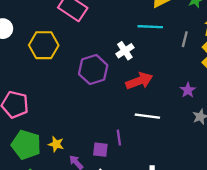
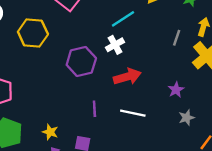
cyan line: (150, 27) -> (123, 19), moved, turned -40
purple line: (119, 138) -> (94, 109), moved
yellow star: (56, 144) -> (50, 132), moved

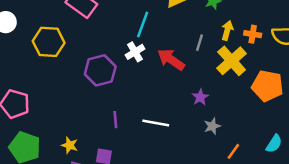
cyan line: (123, 19) -> (143, 25), turned -35
red arrow: (127, 77) -> (171, 60), moved, turned -128

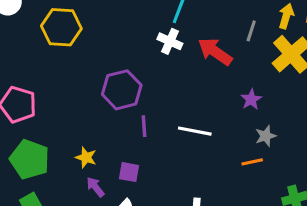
white cross: (135, 52) -> (170, 41), turned -36
purple hexagon: (100, 70) -> (122, 90), moved
orange line: (233, 151) -> (252, 162), moved, turned 42

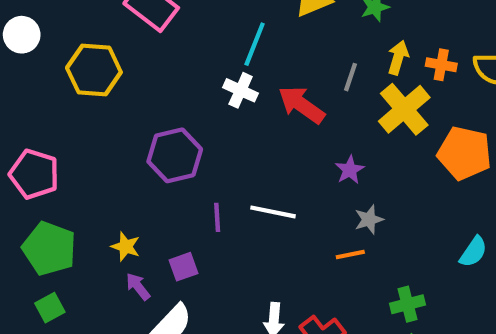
purple line: (144, 126) -> (217, 217), moved
purple square: (129, 172) -> (184, 267), turned -30

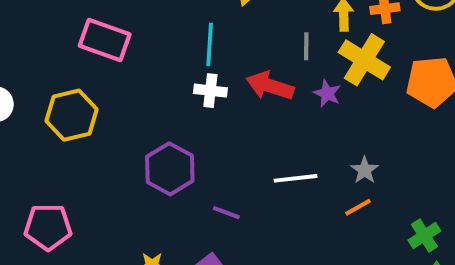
purple star: (350, 170) -> (327, 93), moved
white line: (273, 212) -> (296, 178), moved
purple line: (217, 217) -> (226, 213), turned -48

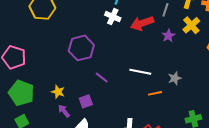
yellow cross: (364, 60) -> (191, 25), size x0.7
red arrow: (270, 86) -> (142, 23), turned -55
orange line: (358, 207) -> (155, 93), moved

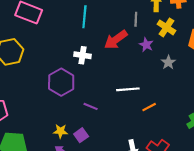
white cross: (113, 17) -> (83, 55), moved
gray star: (175, 78) -> (168, 62), moved
yellow star: (58, 92) -> (60, 131), moved

